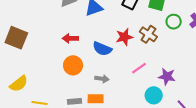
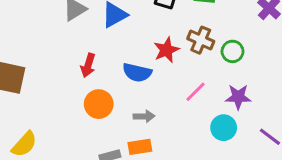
green circle: (174, 22) -> (232, 51), moved
red arrow: (70, 38) -> (88, 65), turned -63

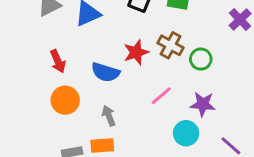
red arrow: (88, 65) -> (58, 61), turned -45
gray arrow: (144, 116) -> (109, 116), turned -114

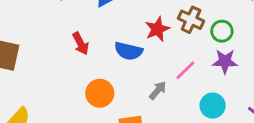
orange circle: (65, 100) -> (100, 93), moved
purple star: (203, 104) -> (225, 61), moved
gray arrow: (109, 116) -> (158, 90), moved, turned 66

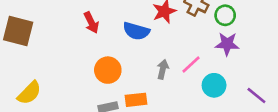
pink line: (185, 70) -> (191, 65), moved
gray arrow: (158, 90) -> (163, 69), turned -30

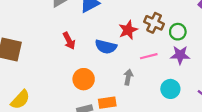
pink line: (191, 65) -> (149, 56), moved, turned 30

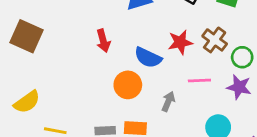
orange circle: (84, 79) -> (128, 85), moved

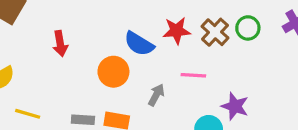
red arrow: (103, 41) -> (60, 44), moved
green circle: (242, 57) -> (248, 28), moved
purple star: (239, 87) -> (235, 106), moved

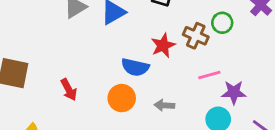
pink line: (193, 75) -> (209, 75), moved
gray arrow: (156, 95) -> (164, 105), turned -96

